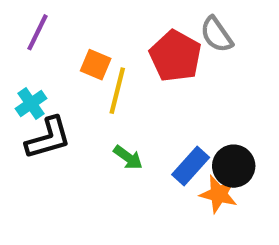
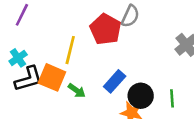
gray semicircle: (216, 35) -> (130, 16), turned -120
orange square: (96, 65) -> (52, 77), moved, size x1.5
blue rectangle: (191, 166) -> (115, 81), moved

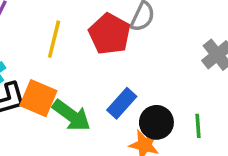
yellow line: (70, 50) -> (54, 39), moved
green arrow: (77, 91) -> (71, 115), size x1.6

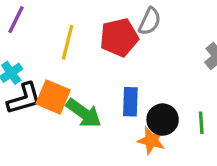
red pentagon: (110, 34) -> (119, 37), turned 30
blue rectangle: (122, 103) -> (130, 102), turned -40

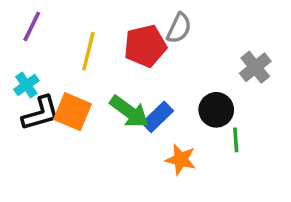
blue rectangle: (130, 102) -> (158, 117), turned 44
green arrow: (84, 113) -> (129, 112), moved
black circle: (163, 120) -> (216, 110), moved

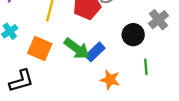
black circle: (216, 110) -> (133, 35), moved
black L-shape: (41, 113) -> (21, 81), moved

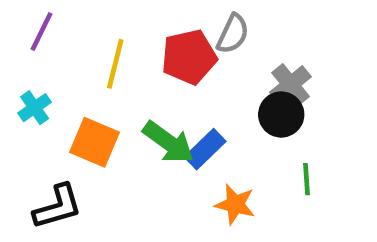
gray cross: (159, 20) -> (290, 85), moved

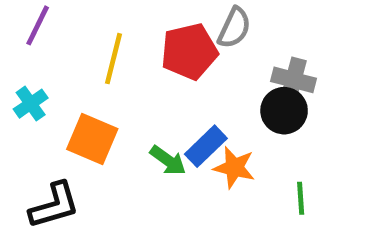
gray cross: (290, 85) -> (294, 80), turned -36
green arrow: (168, 142) -> (168, 160), moved, size x0.7
green line: (307, 179) -> (301, 198), moved
orange star: (235, 204) -> (234, 168), moved

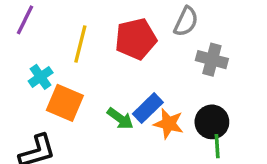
gray semicircle: (234, 28) -> (186, 22), moved
cyan cross: (31, 104) -> (41, 77), moved
black circle: (284, 111) -> (212, 122), moved

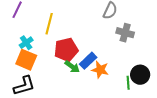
red pentagon: (136, 39) -> (66, 50), moved
orange square: (65, 103) -> (26, 60), moved
black circle: (212, 122) -> (140, 75), moved

